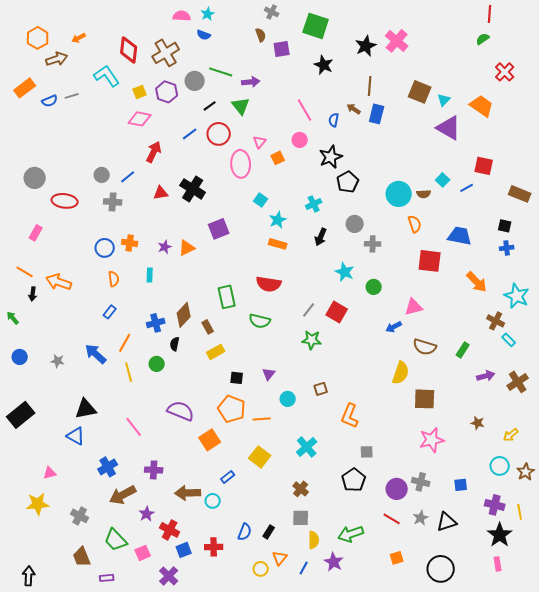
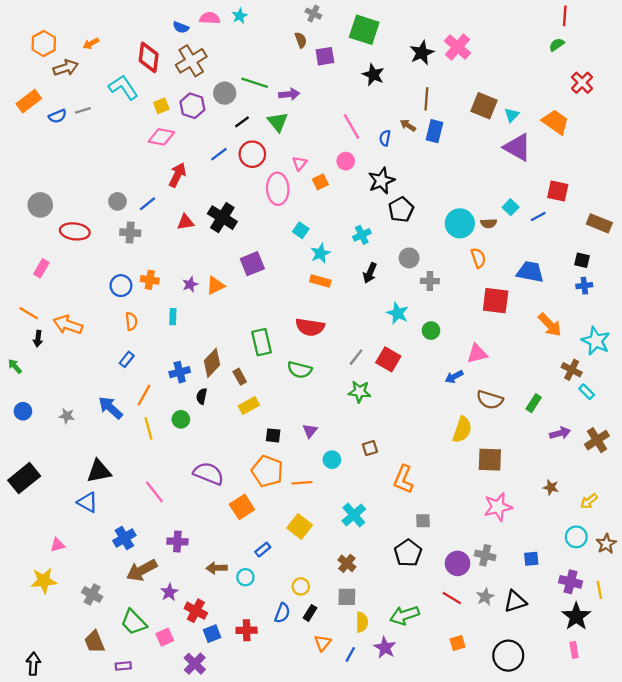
blue semicircle: (204, 35) -> (181, 27), moved
brown arrow: (188, 493) -> (217, 568), size x0.7
yellow circle: (261, 569) -> (301, 586), moved

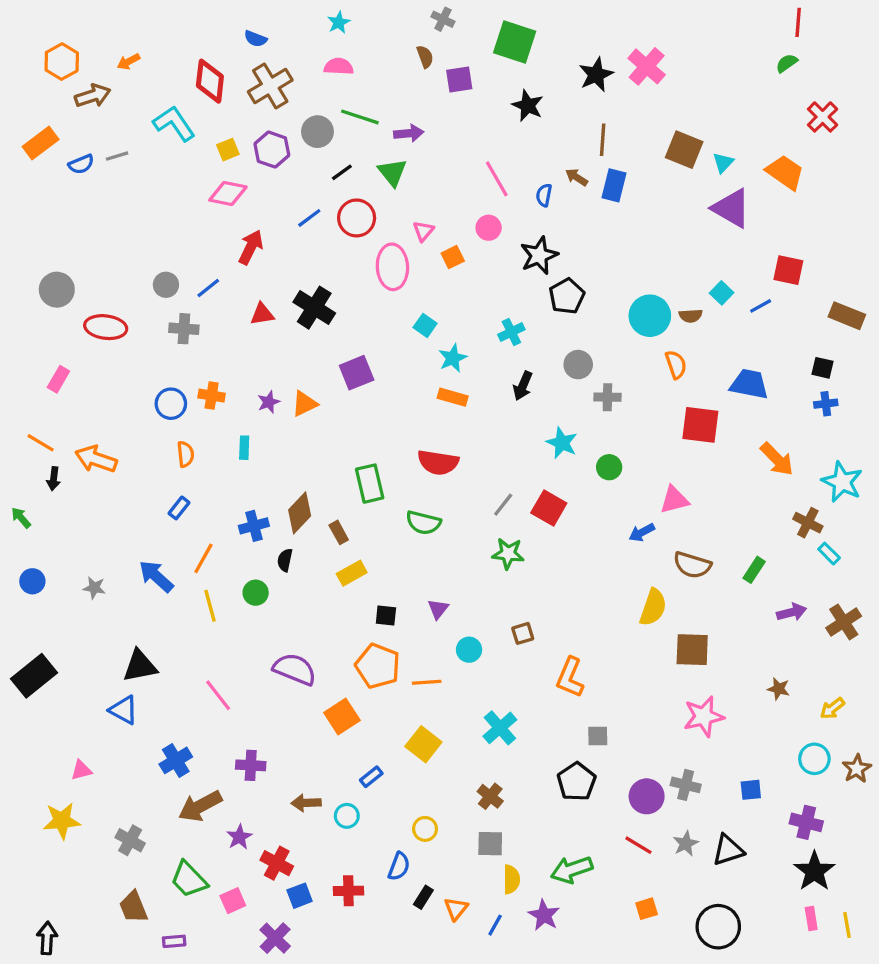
pink semicircle: (210, 18) -> (339, 66), moved
yellow line: (599, 590) -> (847, 925), moved
black rectangle: (310, 613) -> (423, 897), moved

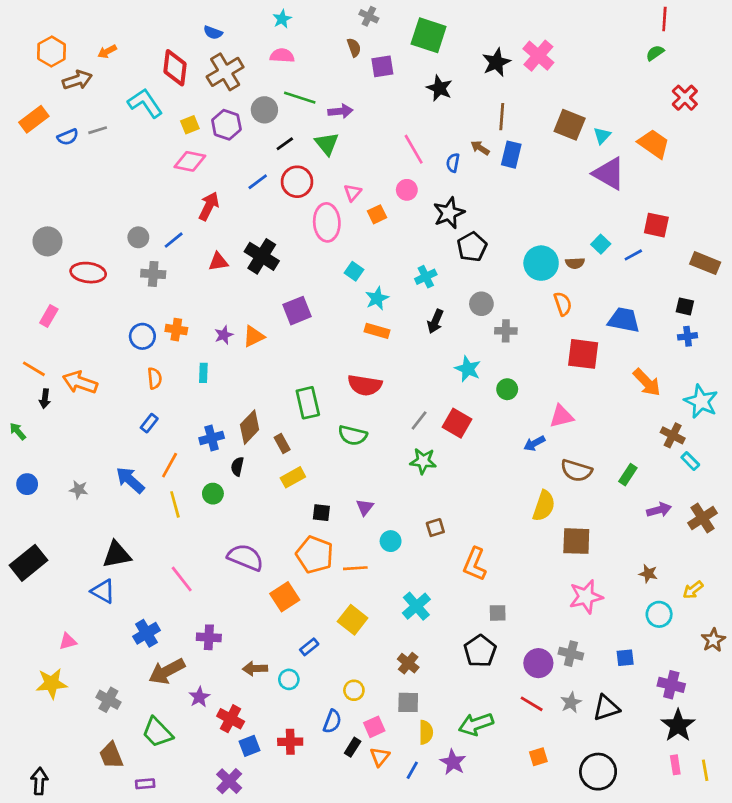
cyan circle: (814, 759) -> (659, 614), moved
pink square: (233, 901) -> (374, 727), moved

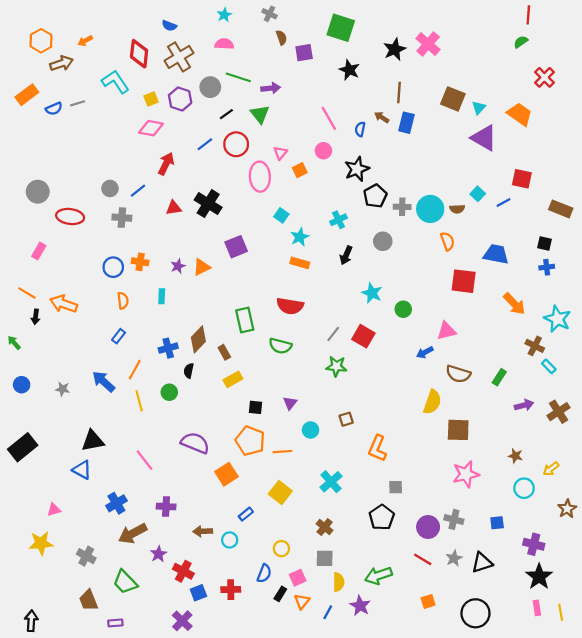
gray cross: (369, 16) -> (270, 14), moved
gray cross: (506, 331) -> (402, 207), moved

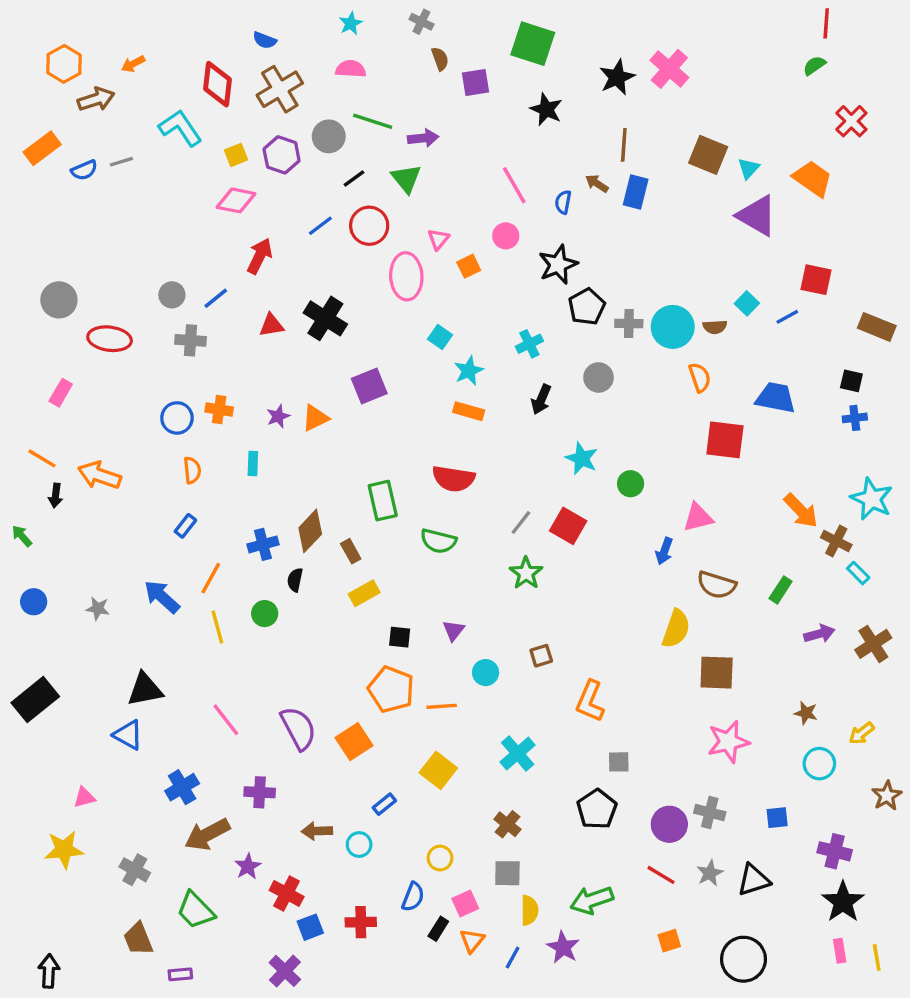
orange arrow: (514, 304) -> (801, 511), moved
blue arrow: (425, 352) -> (664, 551), turned -42
green star: (336, 366) -> (526, 573), turned 30
purple semicircle: (195, 443) -> (298, 728), moved, turned 40

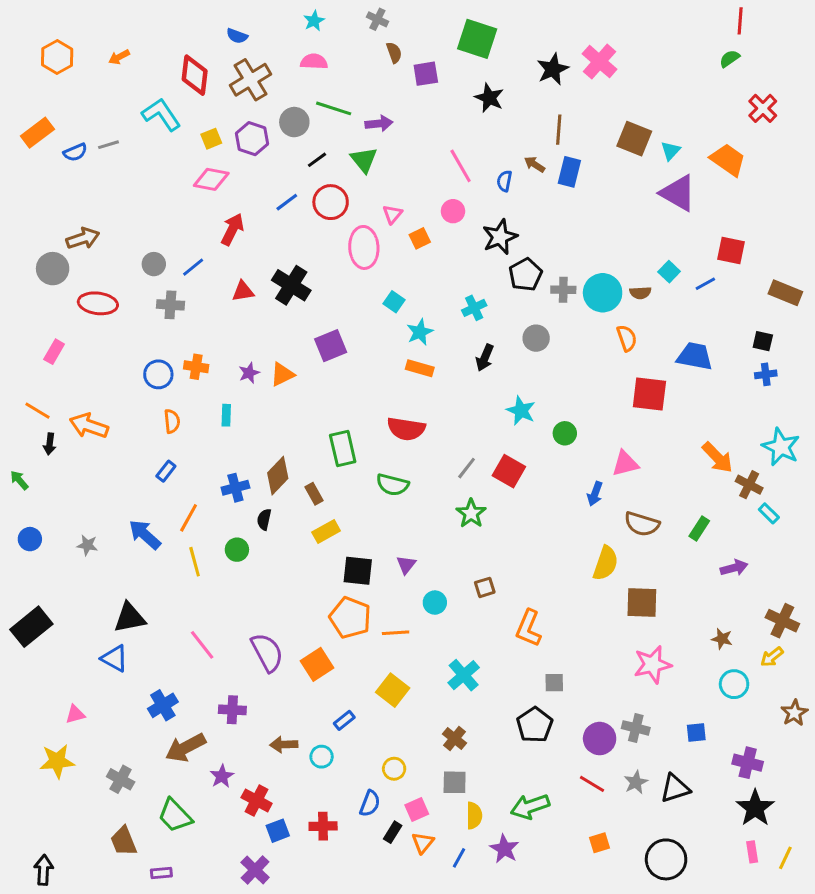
brown arrow: (96, 99) -> (83, 238), moved
black square: (400, 637) -> (358, 571), size x1.5
brown cross: (873, 644) -> (782, 621), moved, turned -32
yellow line: (877, 958) -> (785, 858), turned 35

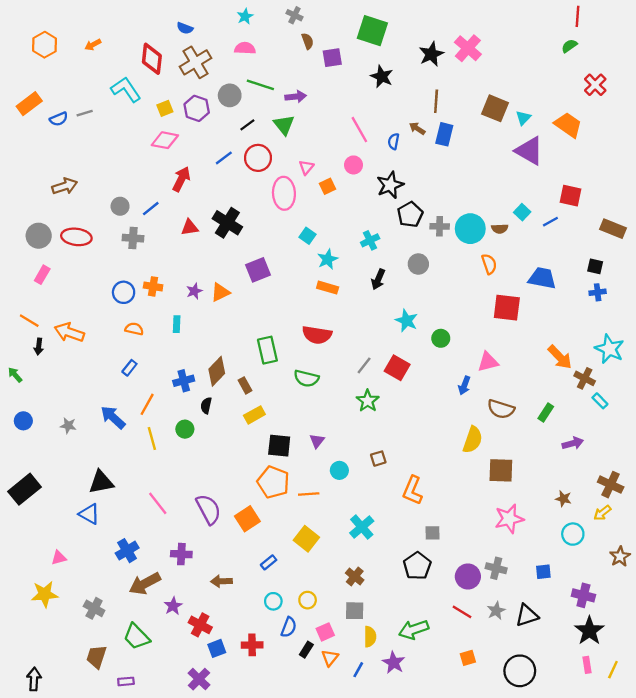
gray circle: (53, 269) -> (39, 236), moved
orange semicircle: (172, 421) -> (134, 329), turned -72
cyan circle: (322, 757) -> (273, 601), moved
brown trapezoid: (124, 841) -> (96, 657), turned 40

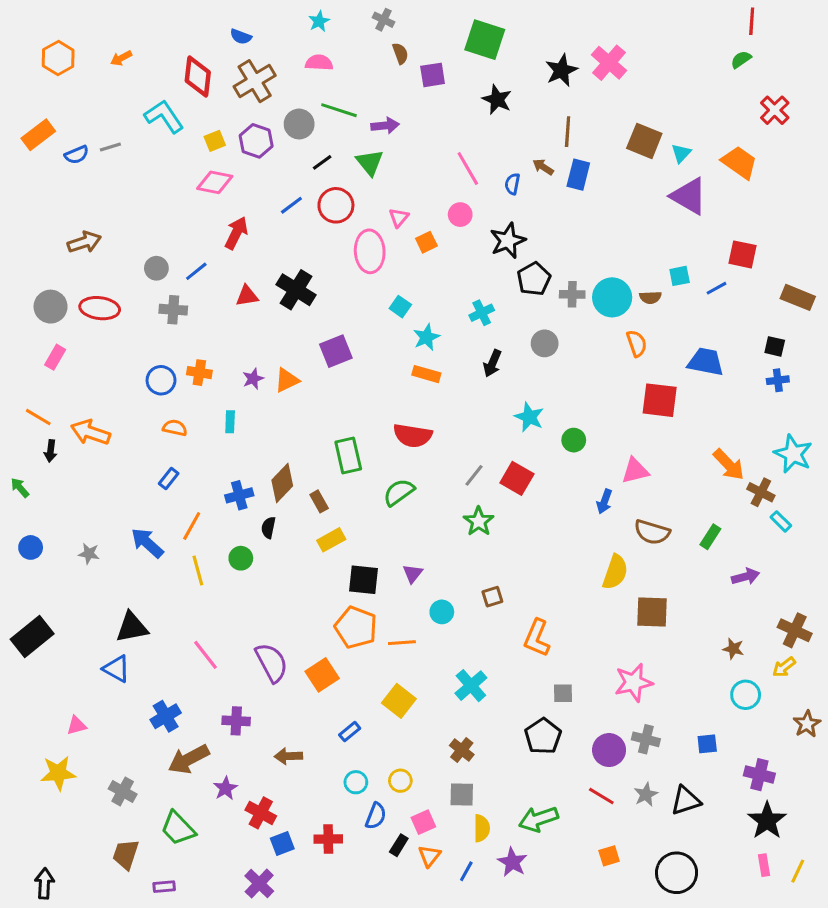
cyan square: (522, 212) -> (680, 276), turned 35
green semicircle: (306, 378) -> (399, 492), turned 130
pink star: (509, 519) -> (634, 683), moved

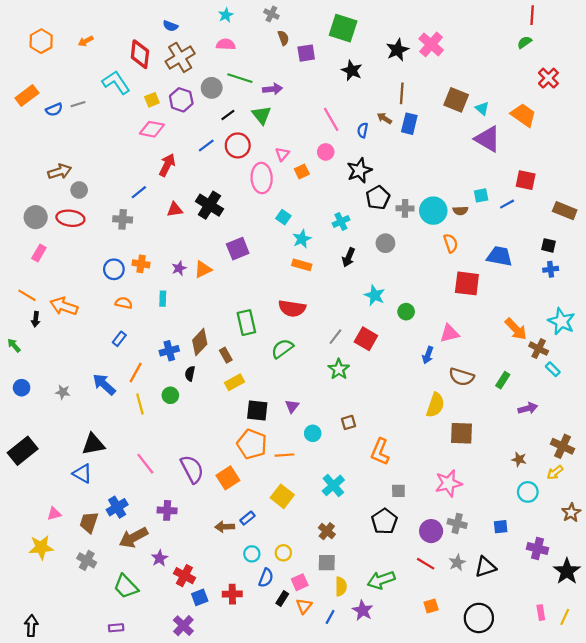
cyan triangle: (681, 153) -> (482, 109), turned -32
gray circle: (156, 268) -> (79, 190), moved
brown arrow: (288, 756) -> (225, 527), moved
black star: (767, 821) -> (567, 571), moved
brown trapezoid: (126, 854) -> (89, 522), moved

